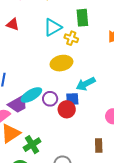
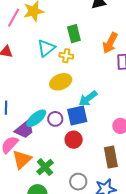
blue square: (72, 99) -> (77, 116), size x1.5
red circle: (67, 109) -> (74, 140), moved
brown rectangle: (99, 145) -> (111, 157), size x1.5

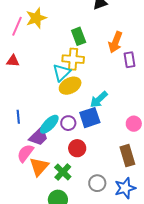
cyan triangle: (46, 48) -> (62, 73), moved
yellow cross: (66, 56) -> (73, 59), size x1.5
red circle: (74, 140) -> (77, 148), moved

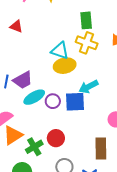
yellow cross: (73, 59) -> (87, 43), moved
cyan triangle: (62, 73) -> (60, 51), turned 48
purple trapezoid: (39, 137) -> (23, 80), moved
red circle: (77, 148) -> (56, 138), moved

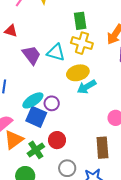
yellow ellipse: (65, 66) -> (78, 73), moved
purple trapezoid: (23, 80) -> (31, 55), moved, turned -95
blue square: (75, 102) -> (36, 117), moved, turned 30

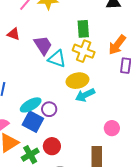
purple trapezoid: (31, 55) -> (43, 45), moved

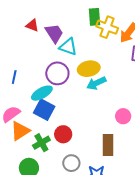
red triangle: (13, 34) -> (32, 25), moved
yellow cross: (84, 51) -> (107, 27), moved
purple circle: (49, 109) -> (57, 73), moved, size x1.5

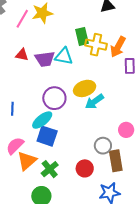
purple trapezoid: (54, 33) -> (45, 59), turned 125
cyan triangle: (68, 47) -> (64, 56), moved
red circle: (63, 134) -> (85, 168), moved
gray circle: (71, 163) -> (103, 146), moved

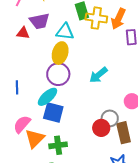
purple trapezoid: (45, 59) -> (39, 21), moved
yellow ellipse: (85, 88) -> (60, 53), moved, turned -50
red circle: (85, 168) -> (101, 128), moved
green cross: (50, 169) -> (58, 145), turned 36

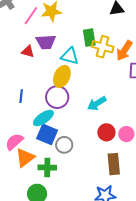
blue line: (17, 87) -> (21, 96), moved
gray circle: (110, 118) -> (64, 145), moved
red circle: (101, 128) -> (106, 132), moved

